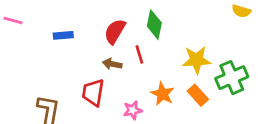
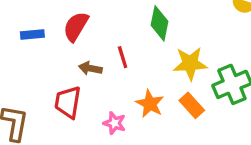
green diamond: (154, 25) -> (160, 23), moved
red semicircle: (115, 31) -> (76, 26), moved
pink star: (133, 110) -> (114, 123), turned 30

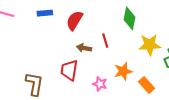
blue rectangle: (32, 35) -> (45, 13), moved
orange star: (150, 104) -> (123, 71), turned 30
orange rectangle: (192, 105) -> (146, 85), moved

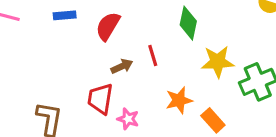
brown arrow: (84, 48) -> (122, 66), turned 144
pink star: (100, 84) -> (128, 119), moved

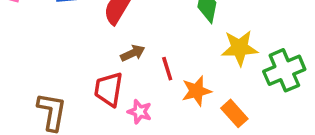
red line: (153, 56) -> (167, 69), moved

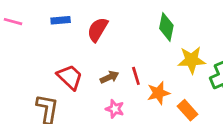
brown arrow: (133, 53) -> (110, 77), moved
red trapezoid: (109, 89) -> (70, 77), moved, turned 124

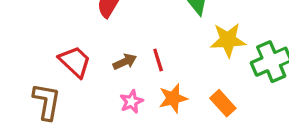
orange star: (158, 93) -> (173, 98), moved
pink star: (115, 109) -> (131, 102), turned 30

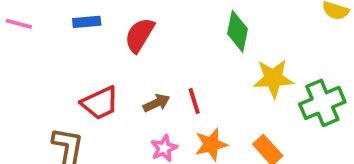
red trapezoid: (75, 62) -> (100, 103), turned 112

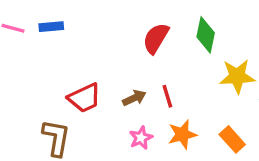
blue rectangle: (87, 22) -> (51, 27), moved
red semicircle: (139, 35) -> (156, 38), moved

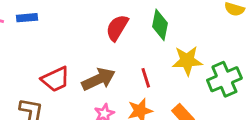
red line: (167, 96) -> (146, 78), moved
brown arrow: (134, 98) -> (98, 79), size x1.6

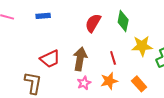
blue rectangle: (27, 18) -> (43, 16), moved
brown arrow: (98, 79) -> (80, 59), turned -55

